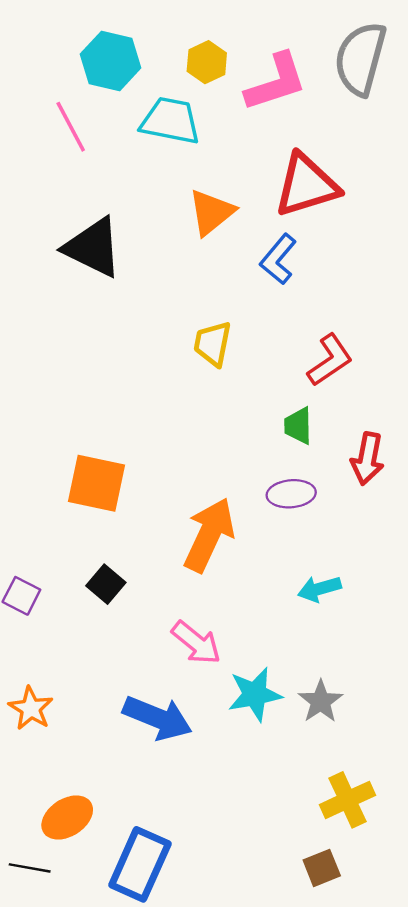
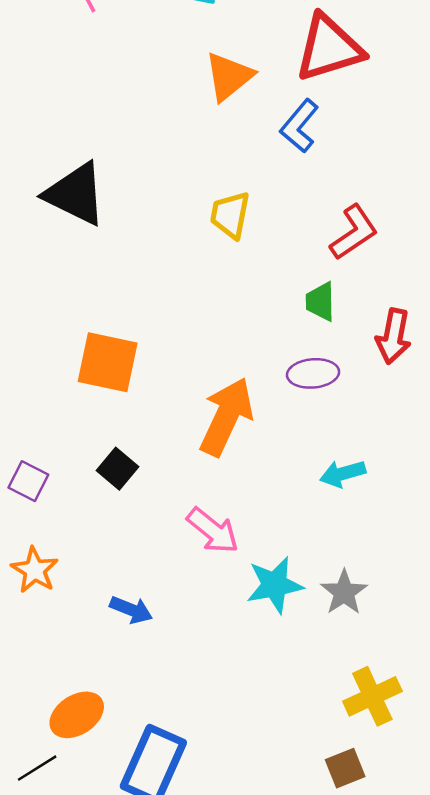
black triangle: (93, 247) -> (75, 194), moved
orange star: (31, 708) -> (35, 570), moved
blue arrow: (157, 718) -> (131, 610), moved, size x0.6
black line: (30, 868) -> (37, 768), turned -42

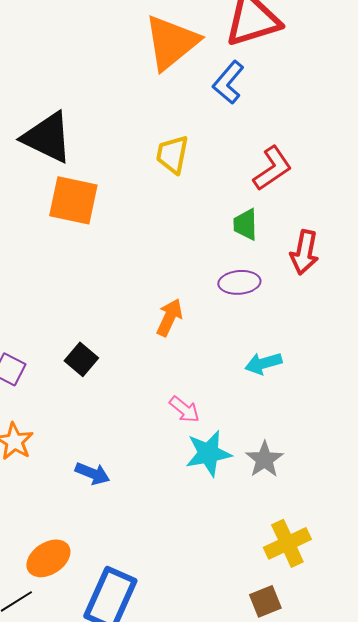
orange triangle: (229, 76) -> (171, 42), size x1.4
orange square: (108, 362) -> (73, 200), moved
orange arrow: (226, 417) -> (169, 317), size x0.6
pink arrow: (213, 531) -> (184, 409), moved, size x0.7

